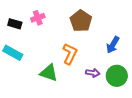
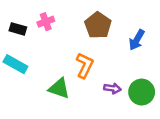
blue arrow: (113, 45) -> (137, 40), moved

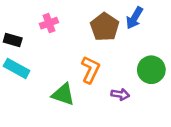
black rectangle: (18, 29) -> (13, 40), moved
blue arrow: (137, 40) -> (134, 18), moved
green circle: (142, 92) -> (151, 70), moved

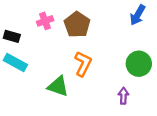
blue arrow: (134, 18) -> (138, 15), moved
brown pentagon: (105, 27) -> (77, 25), moved
purple arrow: (120, 94) -> (123, 96), moved, turned -98

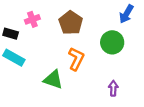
pink cross: (45, 21) -> (32, 19), moved
green circle: (139, 64) -> (112, 42), moved

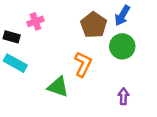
blue arrow: (126, 14) -> (122, 15), moved
brown pentagon: (71, 23) -> (94, 25), moved

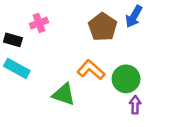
green circle: (122, 46) -> (126, 79), moved
orange L-shape: (83, 64) -> (91, 70), turned -75

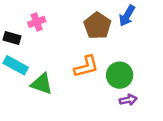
orange L-shape: (91, 70) -> (86, 66), turned 125
green triangle: (64, 94) -> (42, 84), moved
purple arrow: (135, 105) -> (128, 100), turned 77

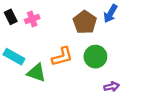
black rectangle: (12, 38) -> (11, 17), moved, turned 48
orange L-shape: (86, 66) -> (62, 57), moved
green circle: (120, 75) -> (95, 57), moved

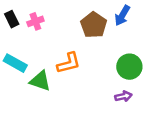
green circle: (95, 57) -> (129, 67), moved

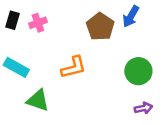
black rectangle: (12, 19) -> (12, 20), turned 42
green triangle: (40, 81) -> (38, 100), moved
purple arrow: (123, 96) -> (144, 108), moved

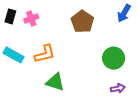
blue arrow: (131, 16) -> (124, 13), moved
orange L-shape: (74, 67) -> (45, 54), moved
green triangle: (38, 100) -> (55, 82), moved

